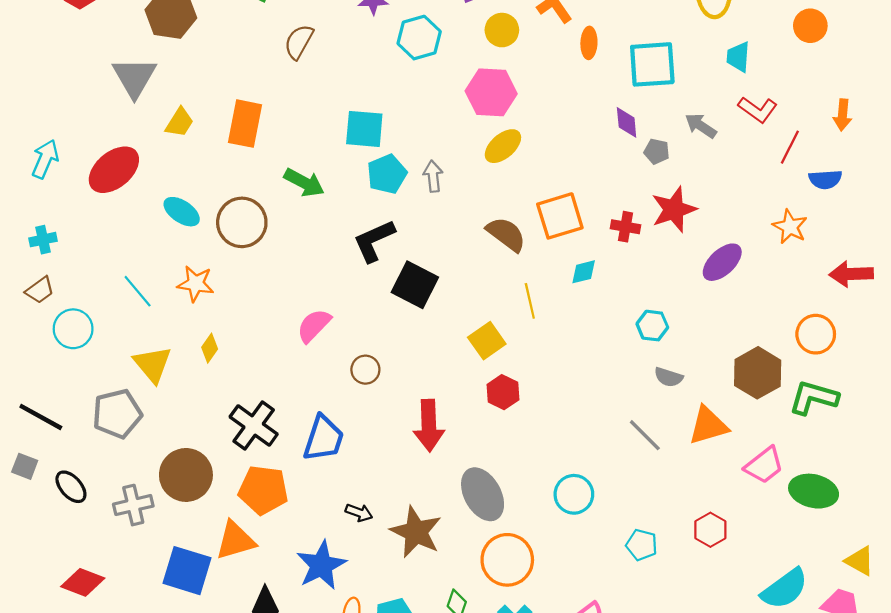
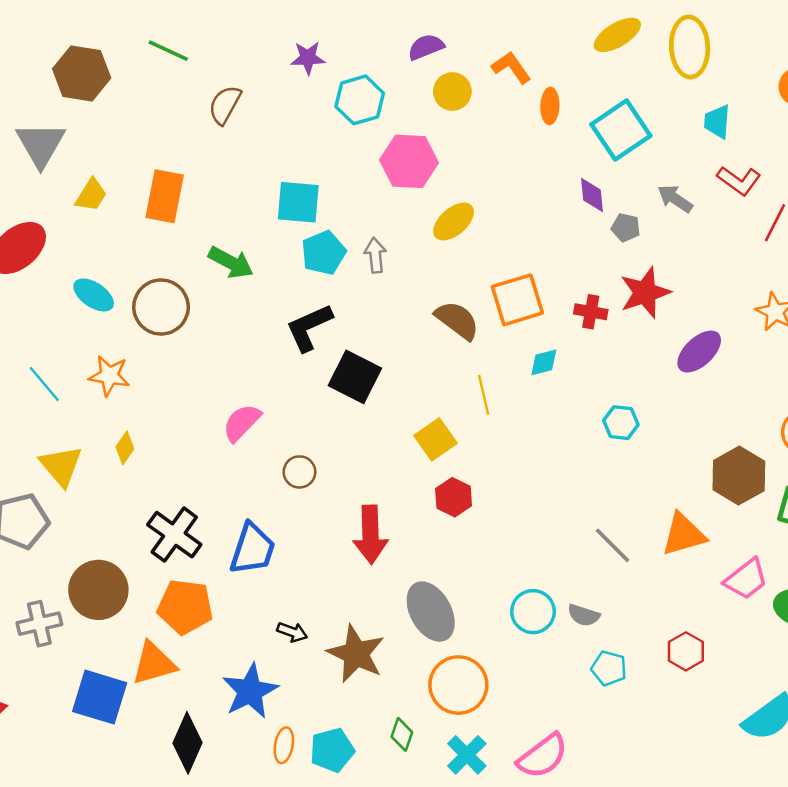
cyan square: (652, 64) -> (621, 130), turned -30
pink hexagon: (491, 92) -> (409, 161), moved
gray semicircle: (668, 377) -> (584, 615), moved

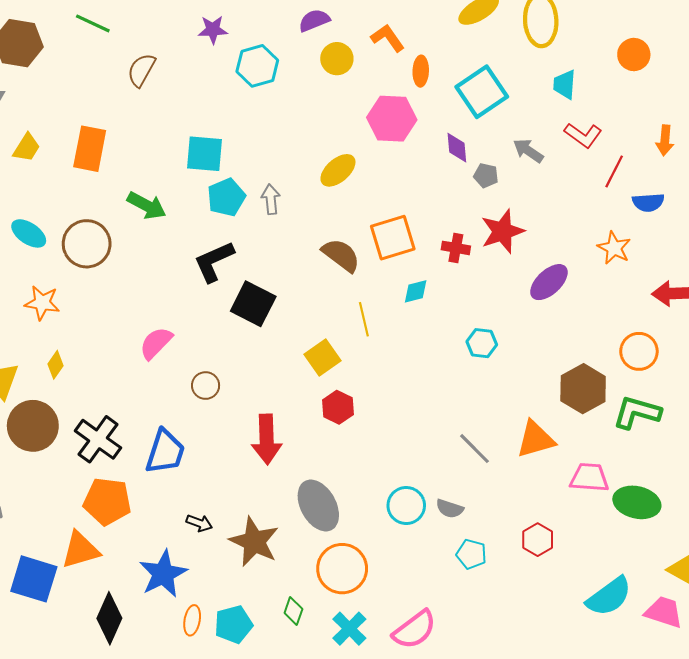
pink hexagon: (409, 161) -> (392, 119), moved
pink trapezoid: (746, 579) -> (589, 478), turned -138
brown circle: (98, 590) -> (33, 426), moved

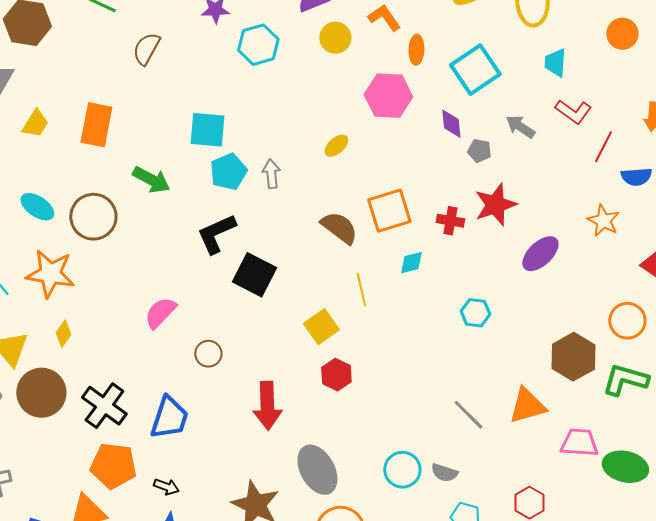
yellow ellipse: (338, 170) -> (336, 146), size x0.7
orange star: (42, 303) -> (50, 274), size x1.4
black arrow: (199, 523) -> (166, 487), moved

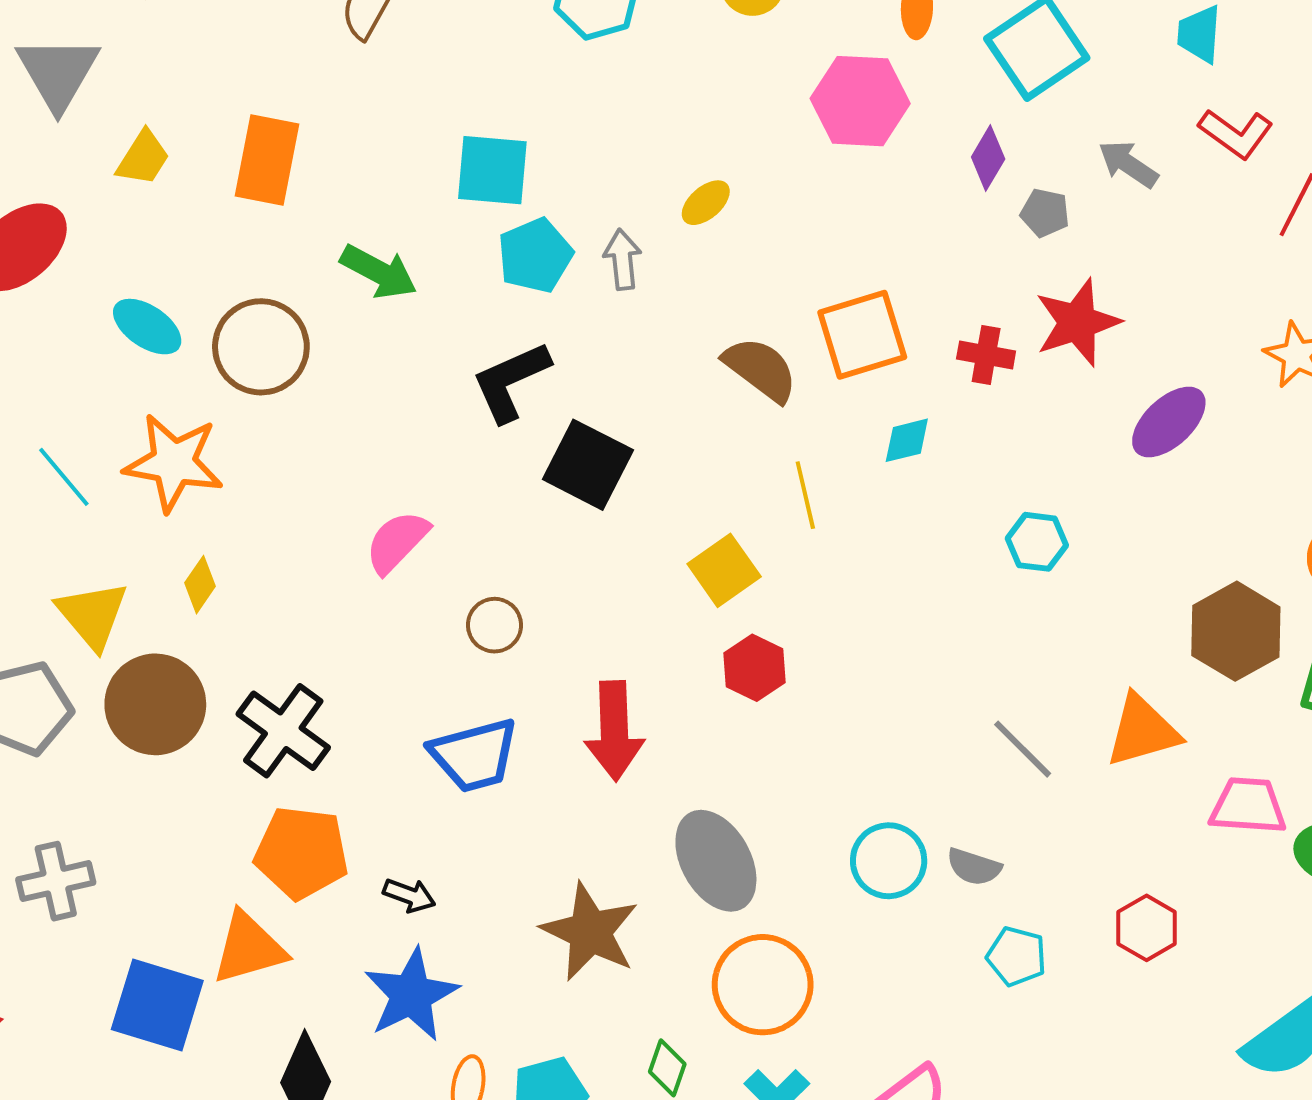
purple diamond: (451, 124) -> (988, 158), turned 36
yellow ellipse: (336, 146) -> (706, 203), moved
blue trapezoid: (169, 418) -> (474, 755), moved, turned 57

